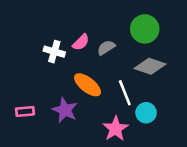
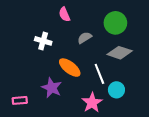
pink semicircle: (81, 42) -> (64, 14), moved, turned 112
pink rectangle: (25, 111) -> (20, 100), moved

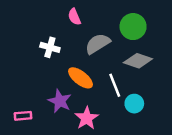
gray semicircle: (85, 38) -> (98, 44), size x1.5
pink star: (92, 103) -> (87, 118), moved

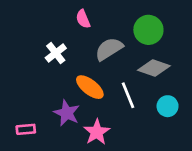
white cross: (50, 47) -> (56, 53), turned 36
cyan circle: (134, 104) -> (168, 106), moved

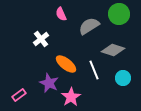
green circle: (148, 30) -> (119, 14), moved
gray semicircle: (109, 49) -> (89, 26), moved
pink rectangle: (26, 129) -> (19, 95), turned -32

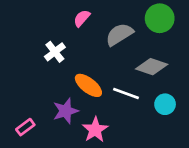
pink semicircle: (61, 14) -> (82, 18), turned 64
white line: (94, 70) -> (126, 93), turned -48
purple star: (49, 83) -> (66, 111), turned 30

